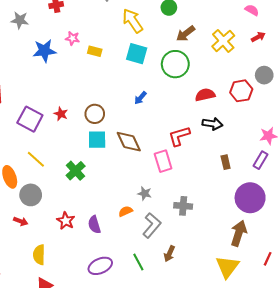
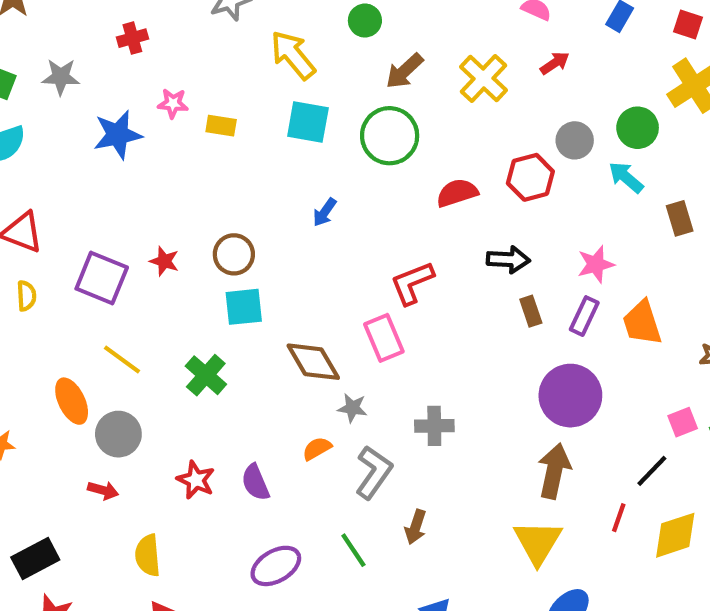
black arrow: (212, 124) -> (508, 260), moved
brown diamond: (129, 142) -> (313, 362), moved
brown rectangle: (226, 162) -> (531, 311), moved

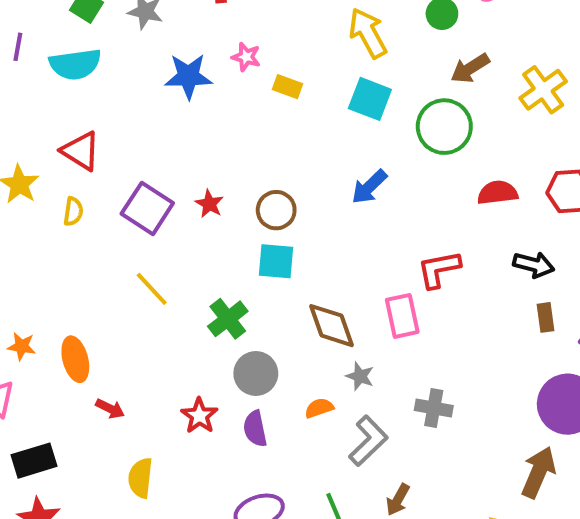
blue arrow: (325, 212) -> (369, 187), size x1.4
orange ellipse: (72, 401) -> (75, 359), moved
gray circle: (118, 434) -> (256, 373), moved

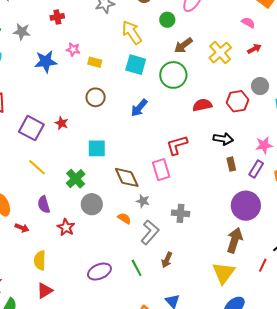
brown circle: (276, 210) -> (96, 97), moved
orange semicircle: (319, 408) -> (124, 218), turned 56
purple semicircle: (255, 429) -> (44, 205), moved

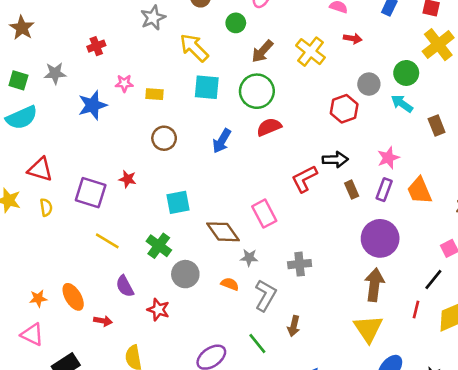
red arrow: (254, 49) -> (353, 38), turned 48
red semicircle: (202, 105) -> (269, 127), moved
red L-shape: (177, 145) -> (304, 179), moved

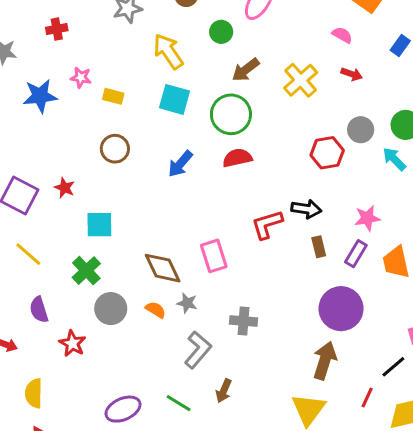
cyan square: (178, 202) -> (99, 225), moved
orange semicircle: (230, 284) -> (156, 310), moved
green line: (257, 343) -> (179, 403), turned -30

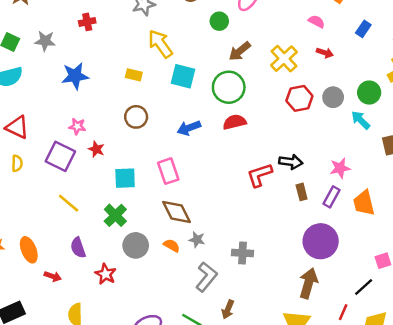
yellow arrow: (168, 51) -> (160, 44), moved
pink star: (81, 78) -> (77, 126), moved
red hexagon: (327, 153) -> (299, 98), moved
blue arrow: (180, 164) -> (189, 128), turned 30
pink rectangle: (214, 256) -> (168, 171), moved

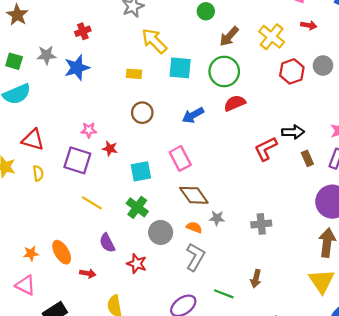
blue star: (75, 76) -> (77, 68), moved
gray L-shape: (206, 277) -> (195, 257), moved

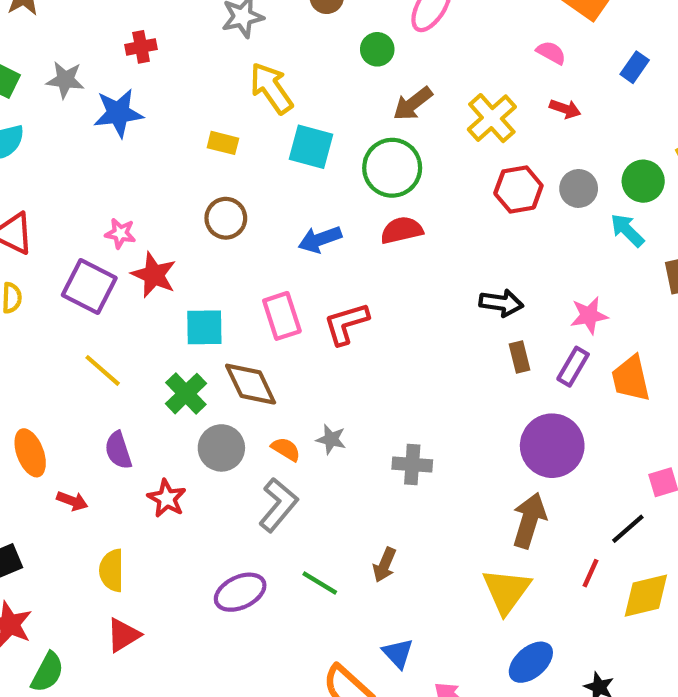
red star: (110, 149) -> (154, 275), size x1.5
red L-shape: (266, 149) -> (346, 324), moved
brown diamond: (194, 195) -> (251, 384), moved

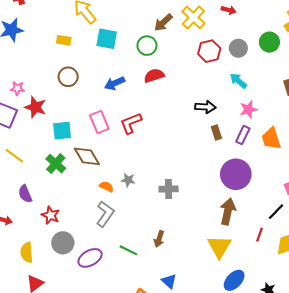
brown arrow: (413, 104) -> (163, 23), moved
green circle: (392, 168) -> (147, 46), size x0.7
cyan arrow: (627, 230) -> (238, 81), moved
gray circle: (221, 448) -> (63, 243), moved

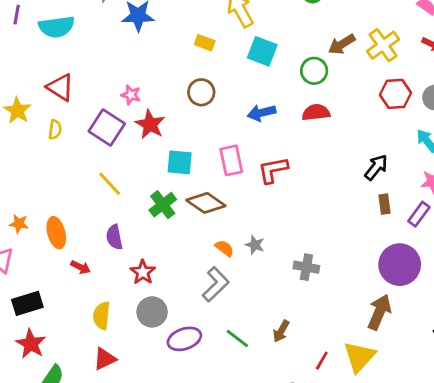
black arrow: (205, 107) -> (376, 167), turned -66
brown diamond: (87, 156) -> (206, 203), turned -36
red line: (260, 235) -> (322, 361), moved

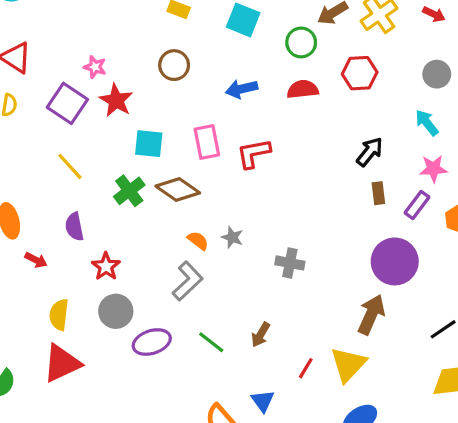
red hexagon: (395, 94) -> (360, 73), moved
red triangle: (105, 359) -> (62, 363), size x1.5

